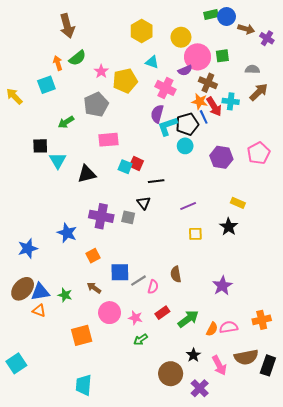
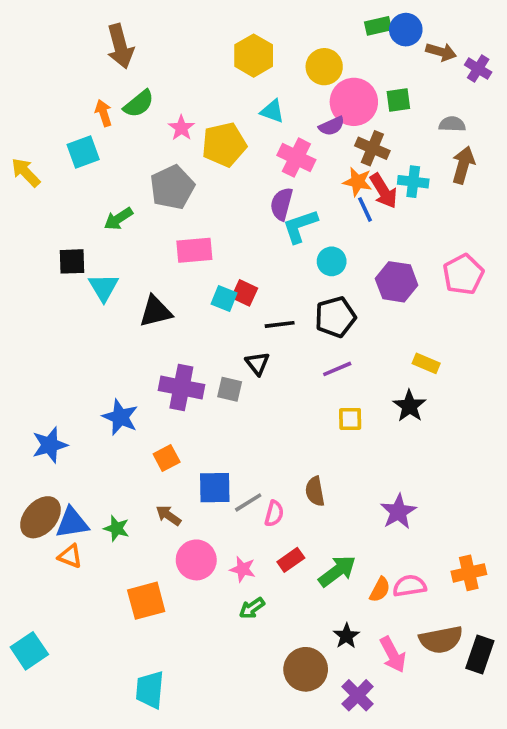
brown arrow: (259, 92) -> (463, 165), turned -30
black pentagon: (187, 124) -> (335, 317), moved

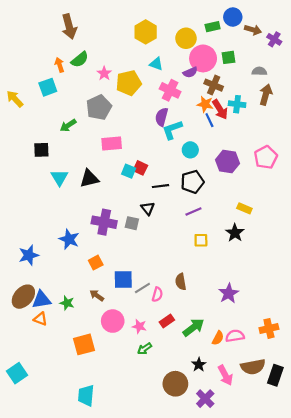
green rectangle: (378, 26) -> (213, 27), moved
cyan triangle: (104, 287) -> (60, 178), moved

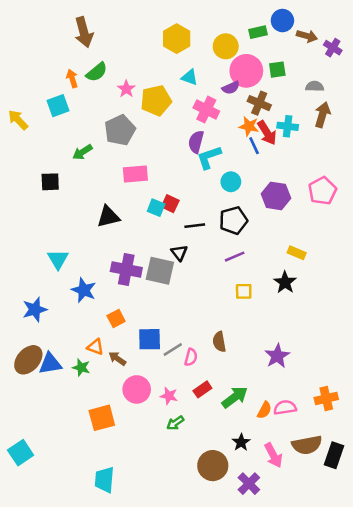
cyan triangle: (60, 178) -> (58, 259), moved
gray square: (132, 223) -> (160, 271), size x1.6
orange triangle: (40, 319) -> (95, 347), moved

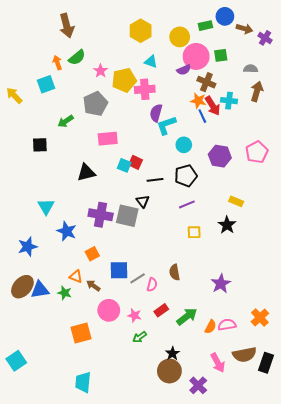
pink cross: (206, 110) -> (145, 89), moved, turned -30
orange cross: (326, 398) -> (260, 318), turned -30
black star: (241, 442) -> (172, 354), moved

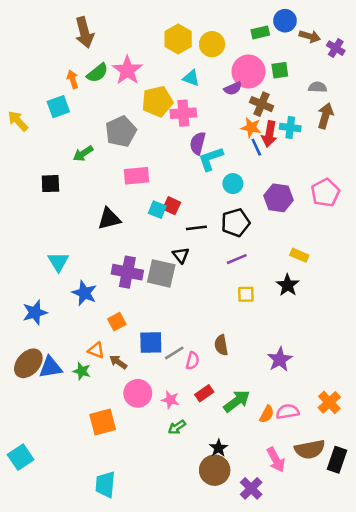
yellow circle: (180, 37) -> (212, 44), moved
pink star: (101, 71) -> (127, 70), moved, size x1.6
red arrow: (213, 106) -> (269, 134), turned 42

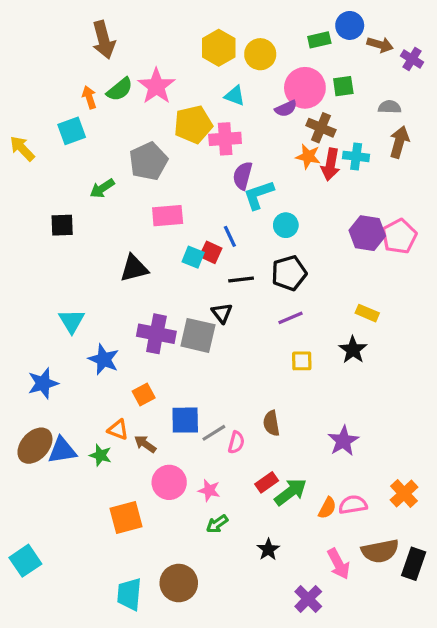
blue line: (256, 147) -> (230, 236), moved
purple hexagon: (278, 198) -> (367, 233), moved
red rectangle: (204, 393) -> (267, 482), moved
brown circle: (215, 470) -> (179, 583), moved

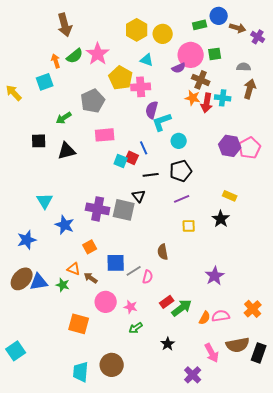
yellow pentagon: (193, 125) -> (121, 78), turned -30
black triangle: (134, 268) -> (67, 151), moved
brown semicircle: (271, 423) -> (163, 252), moved
orange square: (126, 518) -> (79, 324), turned 30

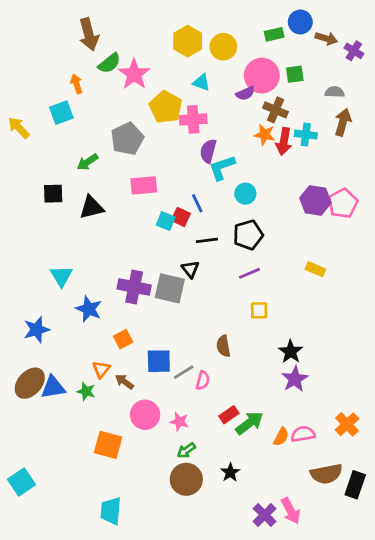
green semicircle: (75, 56) -> (109, 63), moved
black star: (221, 219) -> (291, 352), moved
orange triangle: (74, 269) -> (101, 369), turned 48
pink arrow: (212, 353) -> (291, 511), moved
brown circle: (112, 365) -> (186, 479), moved

